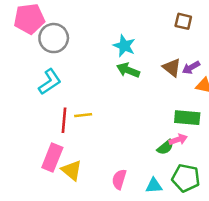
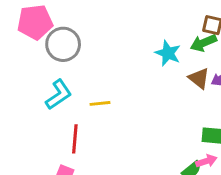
cyan star: (124, 46) -> (168, 53), moved
green arrow: (128, 70) -> (203, 43), moved, turned -45
yellow line: (83, 115) -> (100, 103), moved

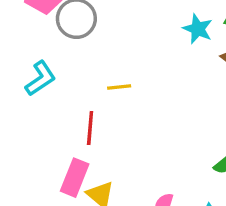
cyan L-shape: (59, 95) -> (40, 78), moved

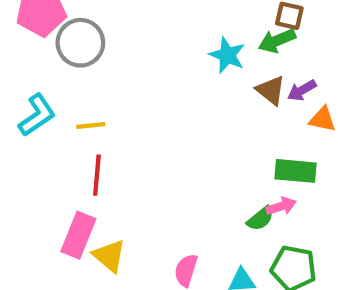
yellow line: (119, 87) -> (91, 125), moved

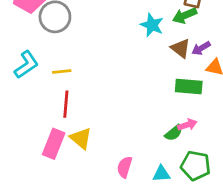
green rectangle: (296, 171) -> (189, 86), moved
yellow triangle: (109, 256) -> (81, 138), moved

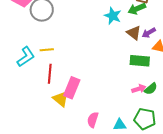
cyan L-shape: (26, 65) -> (26, 57), moved
green semicircle: (174, 133) -> (151, 89), moved
pink rectangle: (54, 144) -> (72, 88), moved

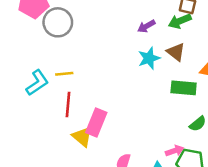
cyan star: (113, 16) -> (149, 58), moved, turned 30
purple arrow: (149, 33) -> (146, 26), moved
pink arrow: (139, 89) -> (175, 151), moved

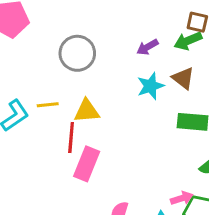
gray circle: (58, 22) -> (77, 53), moved
red line: (68, 105) -> (71, 137), moved
yellow triangle: (82, 137) -> (87, 111), moved, turned -45

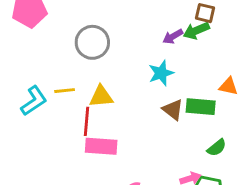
purple arrow: (147, 47) -> (173, 36), moved
brown triangle: (183, 78) -> (173, 110), moved
pink rectangle: (87, 164) -> (101, 146), turned 72

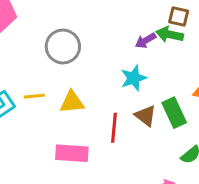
green arrow: (196, 31) -> (170, 34), turned 35
green rectangle: (201, 107) -> (174, 113), turned 60
red line: (87, 121) -> (114, 128), moved

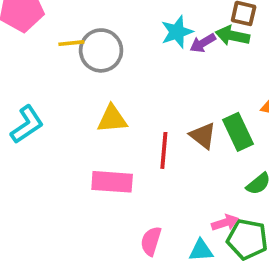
cyan star: (134, 78) -> (177, 32), moved
yellow line: (34, 96) -> (71, 43), moved

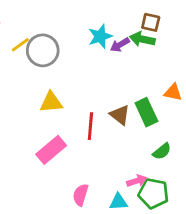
yellow line: (71, 43) -> (20, 45), turned -30
pink rectangle: (112, 182) -> (51, 150), turned -44

